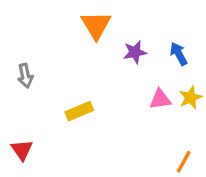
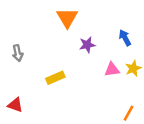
purple star: (135, 52) -> (87, 45), moved
red triangle: (22, 150) -> (15, 105), turned -35

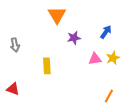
blue arrow: (125, 38) -> (106, 32), turned 64
yellow rectangle: (55, 78) -> (47, 66), turned -70

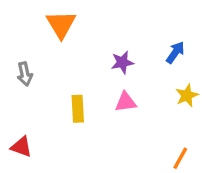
orange triangle: (57, 15) -> (61, 24), moved
pink triangle: (95, 59) -> (126, 102), moved

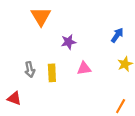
purple star: (122, 62) -> (68, 42), moved
gray arrow: (25, 74) -> (30, 70), moved

